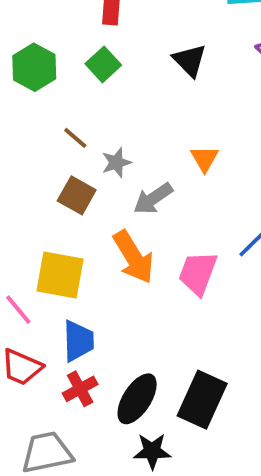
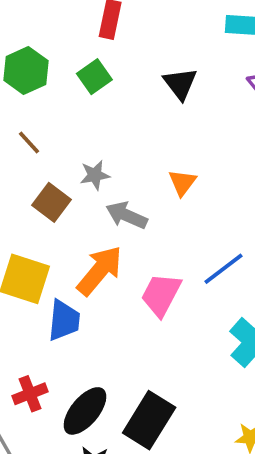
brown line: (75, 138) -> (29, 142), moved
gray arrow: (153, 199) -> (127, 215), turned 51
orange arrow: (133, 257) -> (100, 271), turned -116
blue trapezoid: (78, 341) -> (64, 320), moved

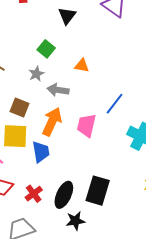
green square: (94, 77) -> (46, 49), moved
black triangle: (180, 84) -> (67, 16), turned 30
orange triangle: (182, 183) -> (82, 66), turned -42
brown square: (51, 202) -> (19, 108), moved

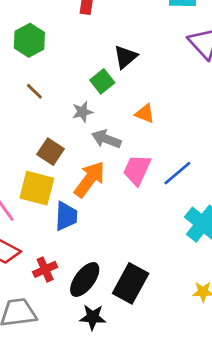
black triangle: (67, 16) -> (125, 57), moved
pink trapezoid: (86, 125) -> (137, 170), moved

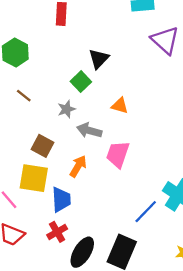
blue line: (177, 173) -> (146, 212), moved
orange arrow: (90, 179) -> (78, 166), size x0.7
red cross: (45, 269) -> (57, 232), moved

